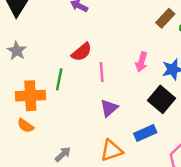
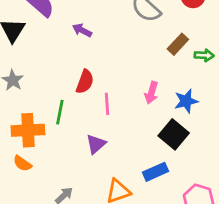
red semicircle: (82, 52) -> (85, 82), turned -30
purple triangle: (109, 108) -> (96, 144), moved

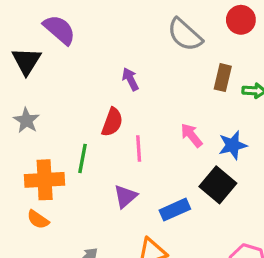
purple arrow: (82, 30) -> (130, 79), moved, turned 36
brown rectangle: (178, 44) -> (223, 78), turned -30
pink arrow: (151, 93) -> (191, 135), turned 125
blue rectangle: (156, 172) -> (175, 210), moved

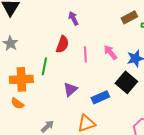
brown rectangle: (223, 78) -> (129, 17), turned 49
pink line: (139, 149) -> (85, 54), moved

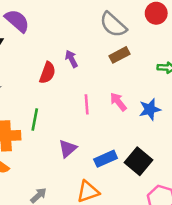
brown rectangle: (129, 17) -> (120, 55), moved
red semicircle: (62, 44) -> (47, 73), moved
black square: (126, 82) -> (138, 161), moved

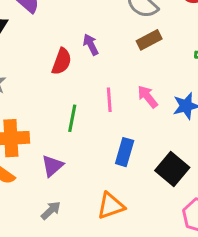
green line: (35, 119) -> (72, 118), moved
purple triangle: (68, 149) -> (52, 166), moved
blue rectangle: (106, 159) -> (125, 152), moved, turned -50

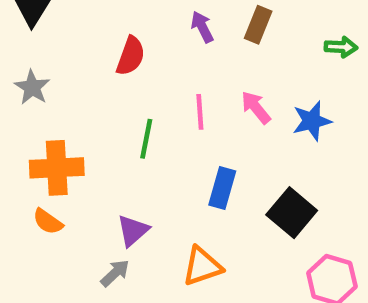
brown rectangle: (149, 40) -> (258, 25), turned -40
purple arrow: (91, 44) -> (202, 27), moved
purple triangle: (52, 166) -> (133, 231), moved

